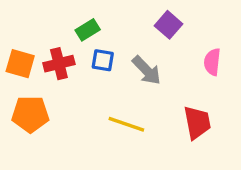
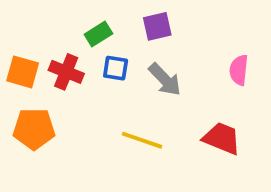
purple square: (168, 25) -> (157, 26), moved, turned 36
red cross: (59, 64) -> (66, 72), turned 36
red trapezoid: (197, 123) -> (222, 138), turned -57

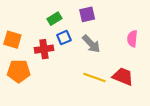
blue square: (116, 68) -> (64, 38), turned -32
red cross: (66, 72) -> (44, 49), moved, turned -30
yellow line: (142, 140) -> (94, 77), moved

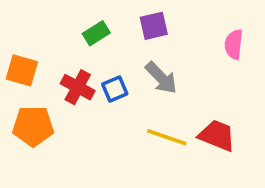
blue square: (64, 38) -> (115, 89), moved
pink semicircle: (132, 39) -> (234, 44), moved
red cross: (44, 49) -> (78, 87), turned 36

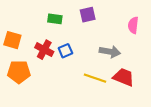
green rectangle: (96, 33) -> (55, 19), turned 40
gray arrow: (161, 78) -> (110, 52), moved, turned -36

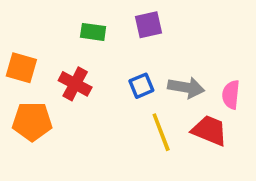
pink semicircle: (133, 25) -> (231, 95), moved
blue square: (65, 51) -> (141, 86), moved
yellow line: (95, 78) -> (161, 132), turned 50

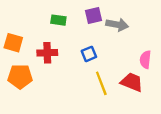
red cross: (75, 84) -> (47, 53), turned -30
gray arrow: (186, 87) -> (117, 25), moved

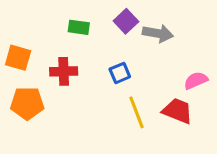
purple square: (93, 16) -> (126, 21), turned -30
pink semicircle: (145, 60) -> (196, 80), turned 60

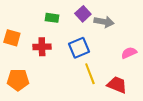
blue square: (120, 73) -> (79, 48), size x1.5
orange pentagon: (27, 103) -> (18, 80), moved
red trapezoid: (178, 111) -> (117, 85), moved

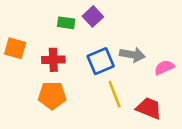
purple square: (83, 14) -> (93, 16), moved
gray arrow: (104, 22) -> (132, 55), moved
orange pentagon: (18, 80) -> (52, 95), moved

